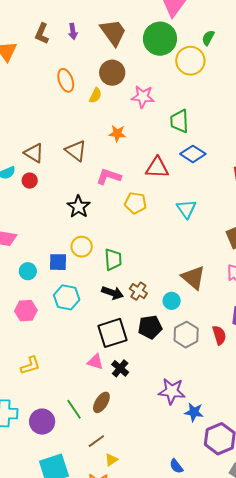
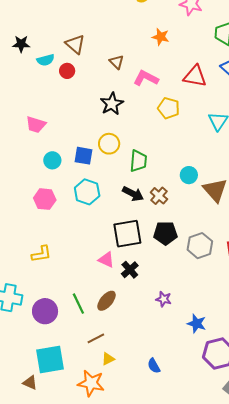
brown triangle: (76, 151) -> (117, 62), moved, size x0.7
cyan circle: (172, 301) -> (189, 175), moved
purple star: (172, 391) -> (164, 299), moved, size x0.6
blue semicircle: (176, 466) -> (154, 366), moved

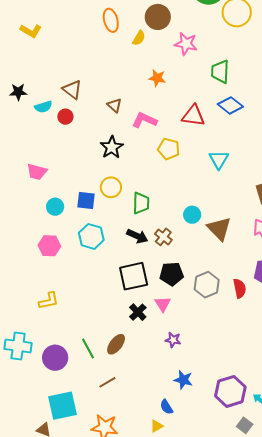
pink triangle: (106, 260) -> (163, 304), moved, turned 36
blue star: (197, 324) -> (183, 380), moved
yellow triangle: (108, 359) -> (157, 426), moved

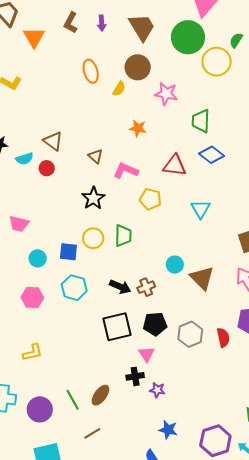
green trapezoid: (141, 203) -> (123, 236), moved
brown cross: (163, 237) -> (146, 287), turned 30
black cross: (138, 312) -> (135, 376), moved, turned 36

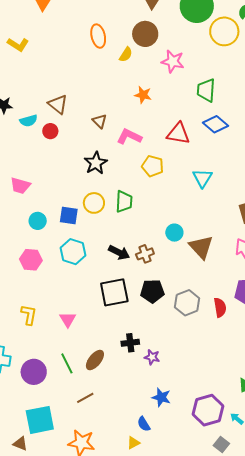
yellow L-shape: (33, 353) -> (29, 315), turned -70
pink triangle: (147, 354) -> (68, 319), moved

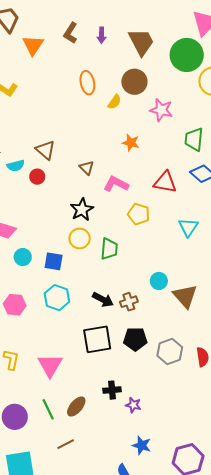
yellow circle: (94, 203) -> (80, 238), moved
cyan circle: (38, 221) -> (23, 257), moved
pink triangle: (68, 319) -> (50, 365), size x1.5

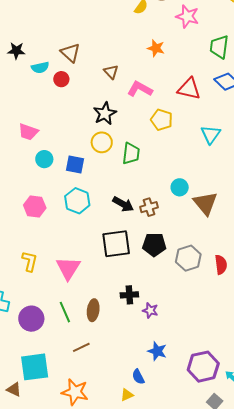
brown ellipse: (76, 407) -> (93, 310), turned -35

